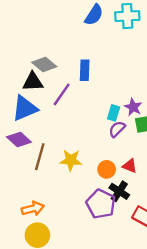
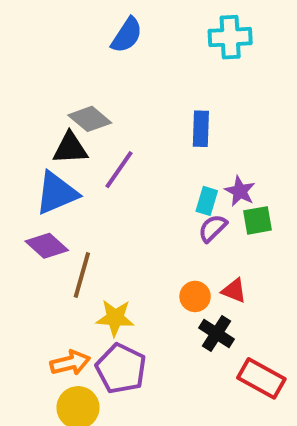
blue semicircle: (94, 15) -> (127, 35), moved
blue rectangle: (85, 70) -> (201, 129), moved
yellow star: (71, 160) -> (115, 318), moved
purple pentagon: (101, 204) -> (121, 369), moved

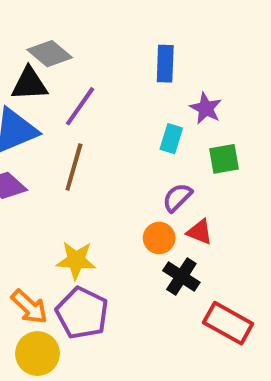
purple star: (240, 191) -> (206, 108), moved
purple semicircle: (213, 228) -> (177, 197), moved
brown line: (82, 275) -> (74, 167), moved
orange arrow: (70, 363) -> (29, 307), turned 57

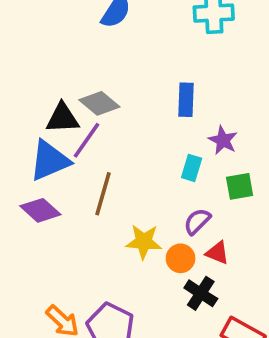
gray diamond: (50, 54) -> (99, 103), moved
purple line: (80, 106) -> (86, 140), moved
yellow star: (76, 260) -> (144, 242), moved

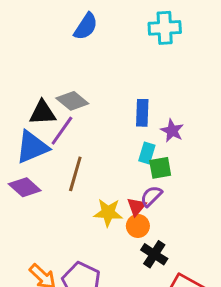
blue rectangle: (186, 100) -> (142, 113), moved
green square: (240, 186) -> (160, 168), moved
red triangle: (217, 253) -> (136, 207), moved, turned 48

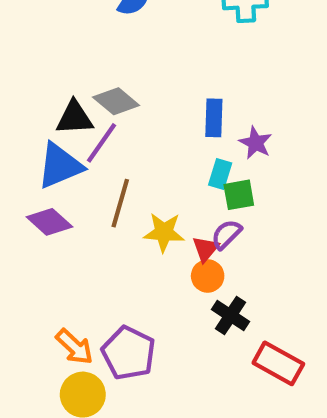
yellow star: (108, 213) -> (164, 232), moved

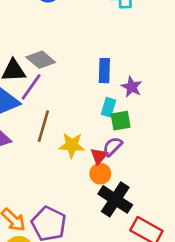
black cross: (230, 316) -> (115, 199), size x1.4

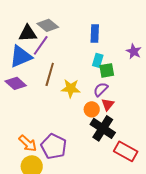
purple star: (132, 87) -> (134, 51), moved
red triangle: (99, 156) -> (108, 104), moved

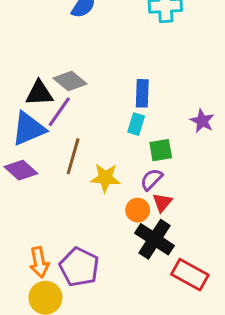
cyan rectangle: (98, 60) -> (136, 124), moved
orange arrow: (28, 143) -> (39, 262), turned 36

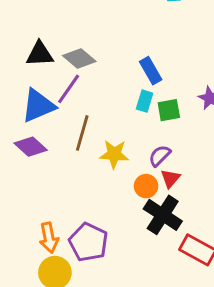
black triangle: (39, 93) -> (40, 54), moved
blue rectangle: (142, 93) -> (151, 71), turned -32
green square: (161, 150) -> (169, 110), moved

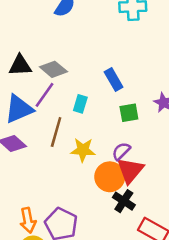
cyan rectangle: (145, 101) -> (80, 104), moved
red triangle: (170, 178) -> (130, 170), size x1.6
orange circle: (146, 186) -> (110, 177), size x1.5
black cross: (163, 215) -> (124, 201), size x0.7

